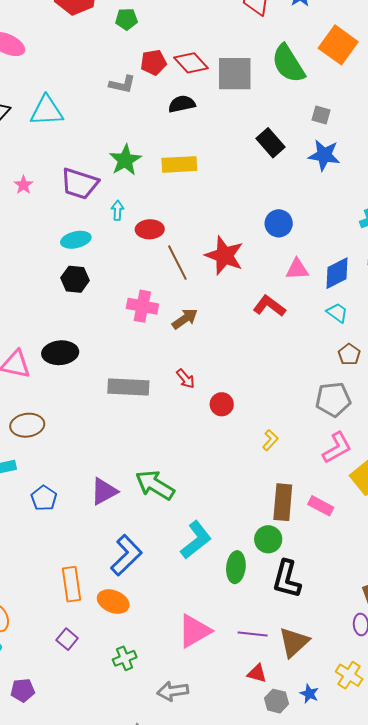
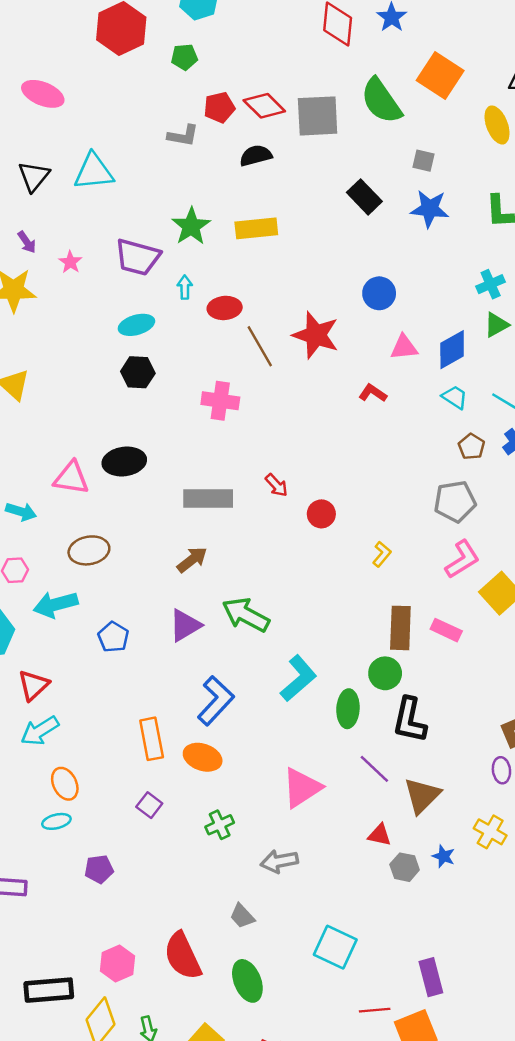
red L-shape: (269, 306) -> (373, 393), size x0.7
brown arrow: (185, 319) -> (192, 560), moved
purple line: (253, 634) -> (374, 769), moved, turned 40

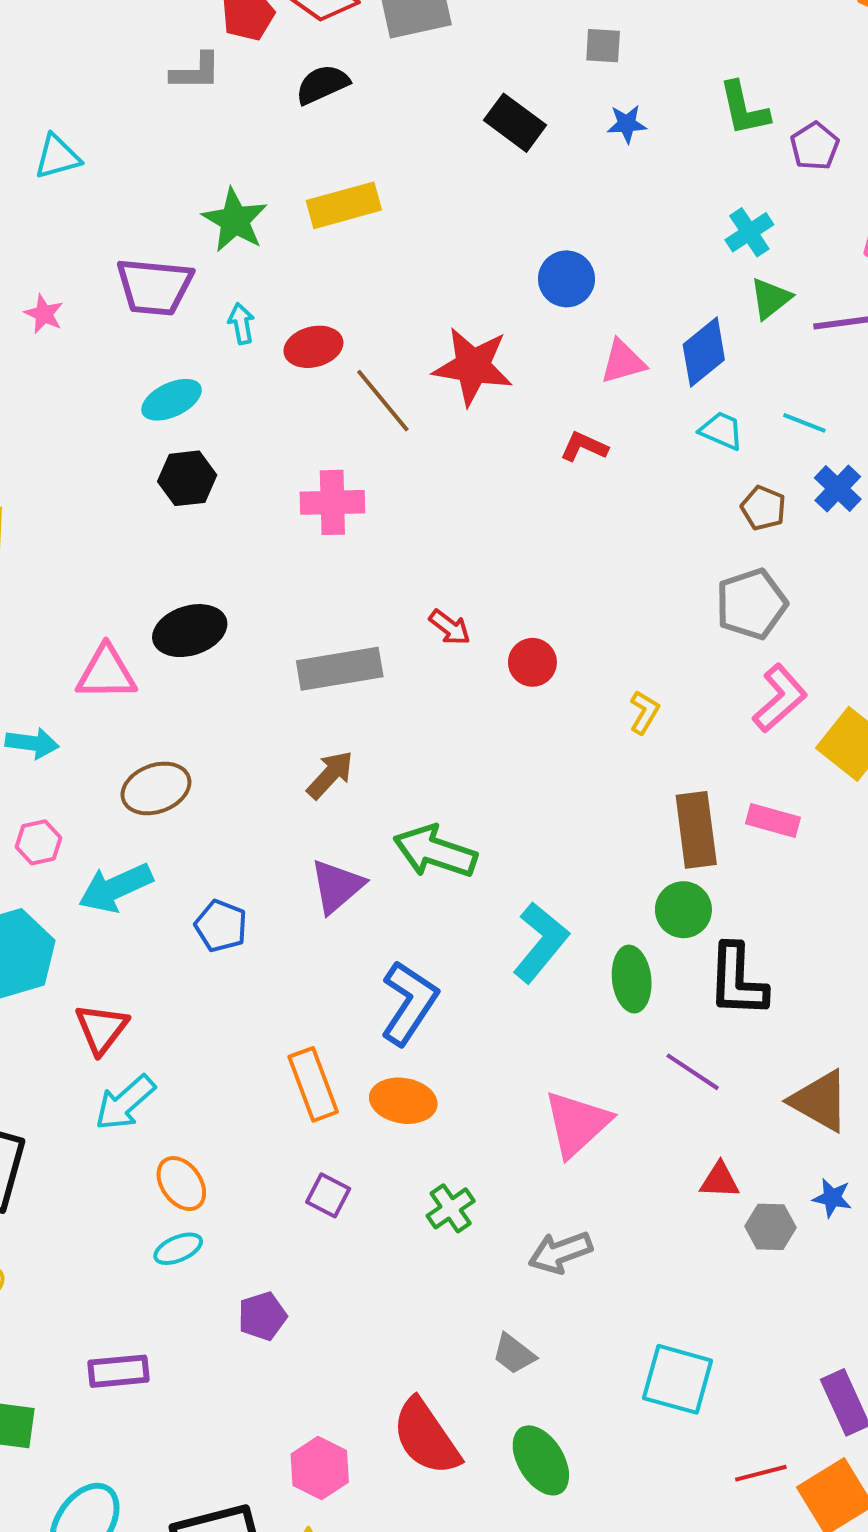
cyan triangle: (94, 172) -> (57, 157), size x0.7
blue star: (430, 209) -> (627, 124), size x0.6
brown triangle: (422, 795) -> (820, 1101), moved, turned -36

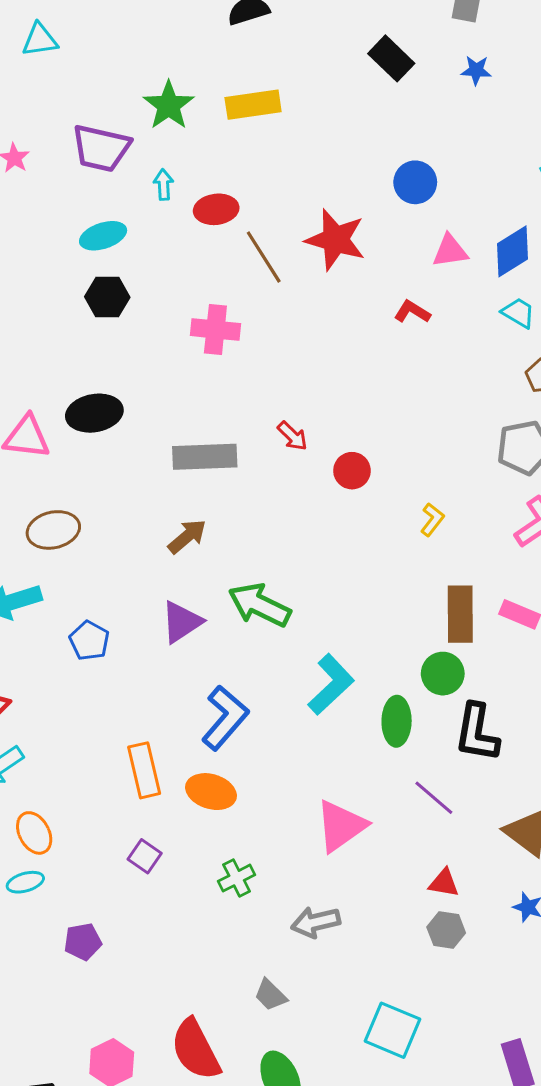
gray hexagon: (770, 1227) -> (446, 930), moved

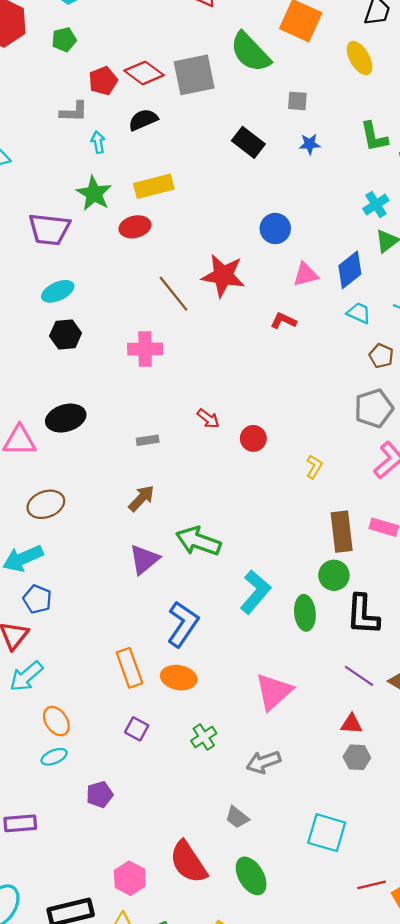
cyan arrow: (164, 185) -> (98, 142), moved
red ellipse: (216, 209) -> (135, 227), moved
gray rectangle: (205, 457) -> (148, 440), size x0.5
blue pentagon: (89, 641) -> (37, 599), moved
purple line: (434, 798) -> (359, 676), moved

